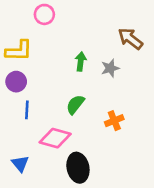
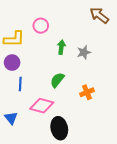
pink circle: (44, 14) -> (41, 26), moved
brown arrow: (130, 39) -> (99, 15), moved
blue triangle: (20, 164) -> (11, 118), moved

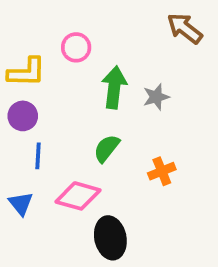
green arrow: (61, 47) -> (114, 87), size x1.5
blue triangle: (11, 118) -> (21, 204), moved

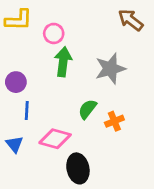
yellow L-shape: (27, 72) -> (19, 20), moved
green arrow: (114, 87) -> (63, 62), moved
gray star: (156, 97) -> (110, 69), size x1.6
green semicircle: (107, 148) -> (87, 109), moved

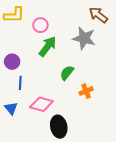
green arrow: (63, 62) -> (48, 46), turned 30
gray star: (110, 69) -> (84, 38), moved, turned 30
green semicircle: (87, 109) -> (67, 73), moved

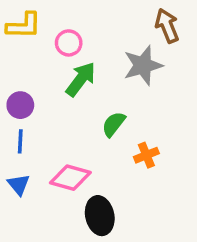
brown arrow: (98, 15) -> (167, 26), turned 30
gray star: (84, 38) -> (143, 65), turned -30
blue line: (20, 83) -> (20, 141), moved

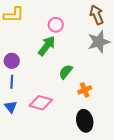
pink circle: (69, 43) -> (56, 25), moved
gray star: (143, 65) -> (99, 42), moved
black ellipse: (100, 216) -> (85, 121), moved

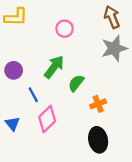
green arrow: (47, 46) -> (54, 67), moved
blue line: (12, 82) -> (33, 95), moved, turned -32
pink diamond: (41, 103) -> (47, 119), turned -60

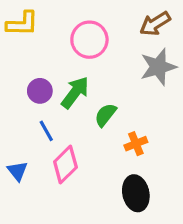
brown arrow: (112, 17) -> (155, 24), turned -100
pink circle: (65, 29) -> (89, 40), size x1.5
purple circle: (14, 70) -> (40, 91), moved

